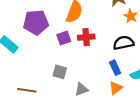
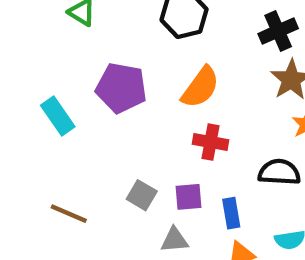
purple square: (64, 38) -> (188, 197), moved
blue rectangle: (115, 68) -> (231, 213), moved

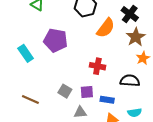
black cross: (278, 31) -> (130, 14), turned -30
orange semicircle: (200, 87) -> (106, 28), moved
blue rectangle: (231, 213) -> (107, 100), turned -72

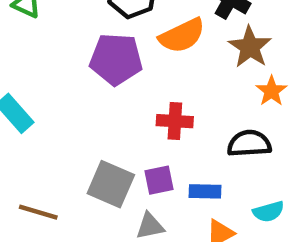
orange semicircle: (106, 28) -> (182, 36), turned 35
purple pentagon: (56, 40) -> (116, 59), moved
gray square: (65, 91) -> (111, 184), size x1.5

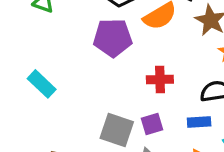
blue rectangle: (205, 191) -> (199, 122), moved

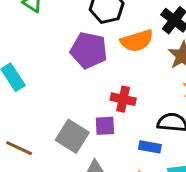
purple square: (152, 124) -> (105, 126), moved

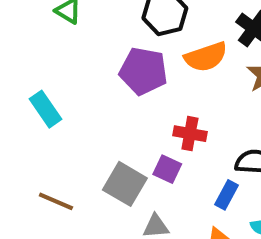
purple square: (105, 126) -> (167, 169), turned 30
blue rectangle: (150, 147) -> (227, 195), turned -70

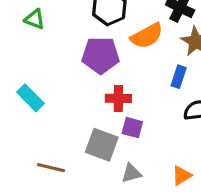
red cross: (190, 134) -> (118, 98), moved
blue rectangle: (227, 195) -> (179, 77), moved

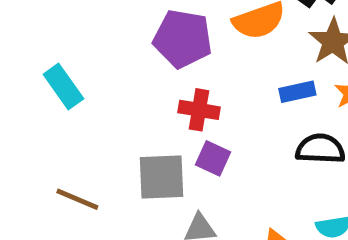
blue rectangle: (179, 77) -> (297, 92), turned 50
gray square: (102, 145) -> (161, 177), turned -32

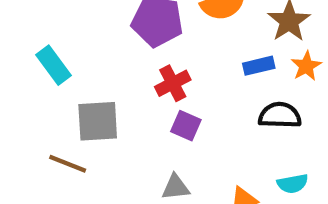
red cross: (199, 110) -> (173, 83), turned -36
gray square: (161, 177) -> (98, 121), moved

